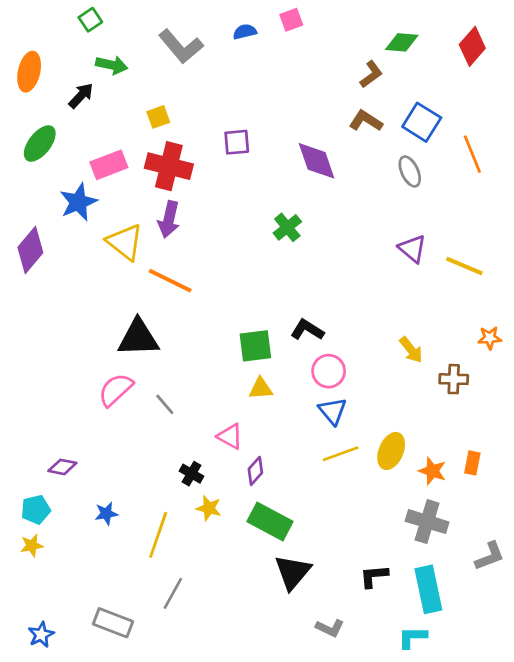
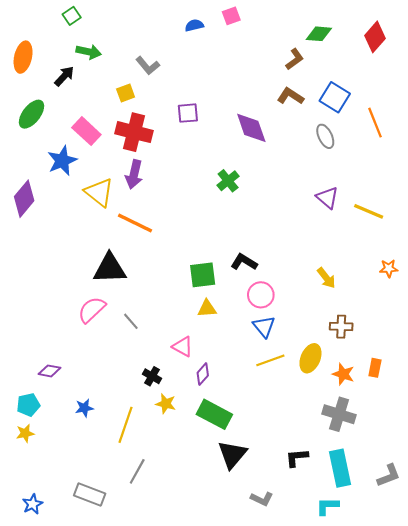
gray L-shape: (181, 46) -> (148, 66), moved, size x0.7
pink rectangle: (109, 165) -> (86, 131), turned 64
brown cross: (454, 379) -> (341, 327), moved
gray L-shape: (490, 556) -> (389, 476), moved

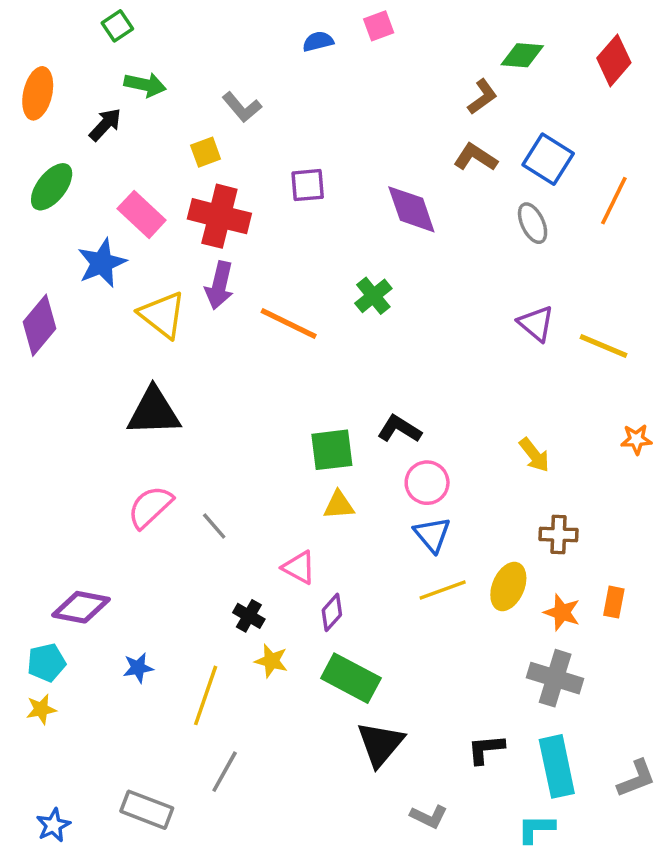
orange line: (375, 123) -> (614, 201), turned 48
orange line: (135, 223) -> (289, 323), moved
black triangle: (110, 268) -> (154, 412), moved
purple diamond: (49, 371) -> (81, 607), size x1.5

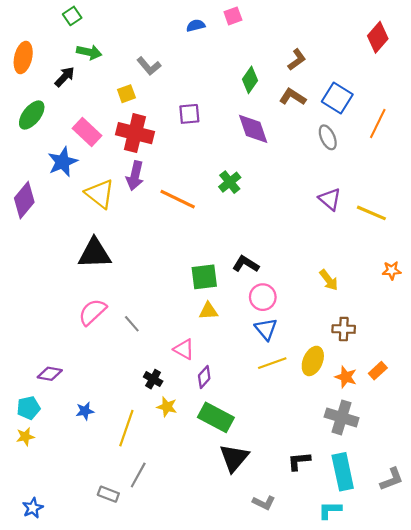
green diamond: (522, 55) -> (250, 80), moved, turned -60
orange rectangle: (614, 602) -> (378, 371), turned 36
purple diamond: (81, 607) -> (50, 374), size x0.7
gray rectangle: (147, 810) -> (108, 494), moved, size x0.7

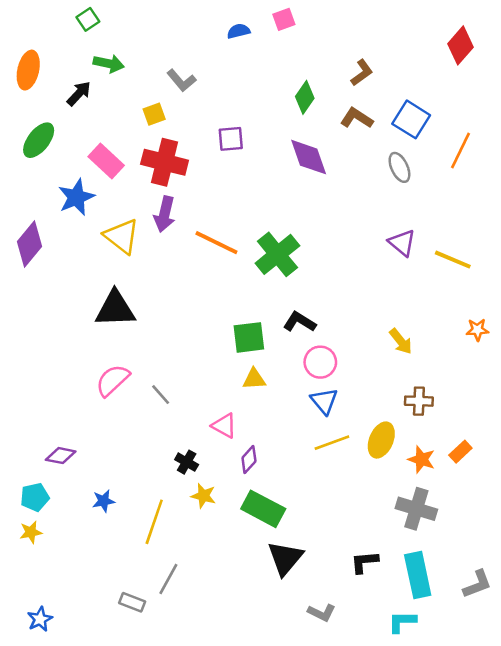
green cross: (230, 182) -> (277, 254), moved, size x1.6

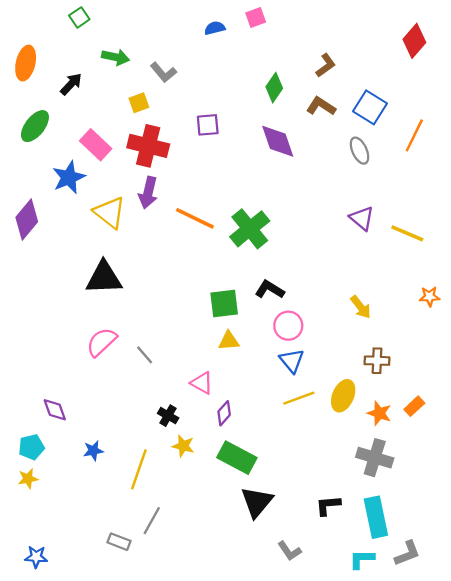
green arrow: (109, 64) -> (115, 57), moved
purple diamond: (61, 456) -> (55, 410), turned 60
gray L-shape: (477, 584) -> (407, 553), moved
gray L-shape: (322, 613) -> (289, 551), turned 30
blue star: (40, 619) -> (36, 557), turned 30

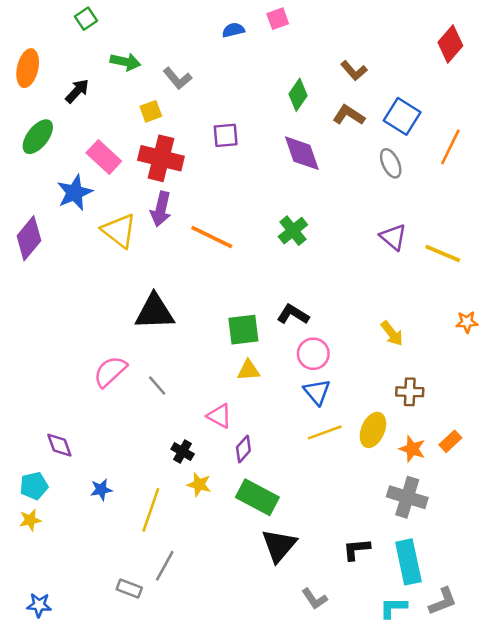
brown L-shape: (326, 65) -> (354, 71), turned 85
green cross: (250, 229) -> (293, 231), moved, size x0.7
black triangle: (104, 278) -> (155, 312), moved

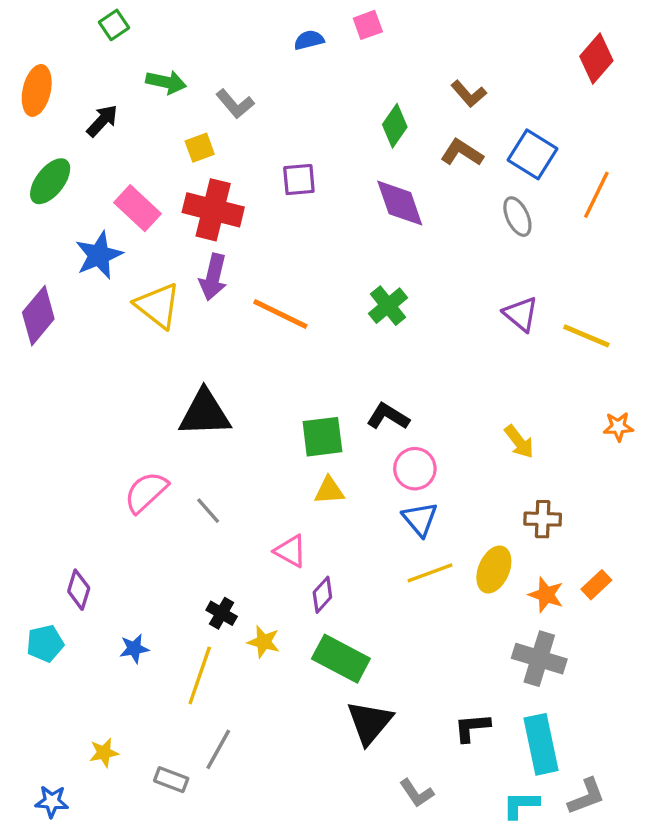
purple diamond: (59, 445) -> (79, 590), turned 36
black cross: (183, 452) -> (222, 613), moved
yellow star: (30, 520) -> (104, 753), moved

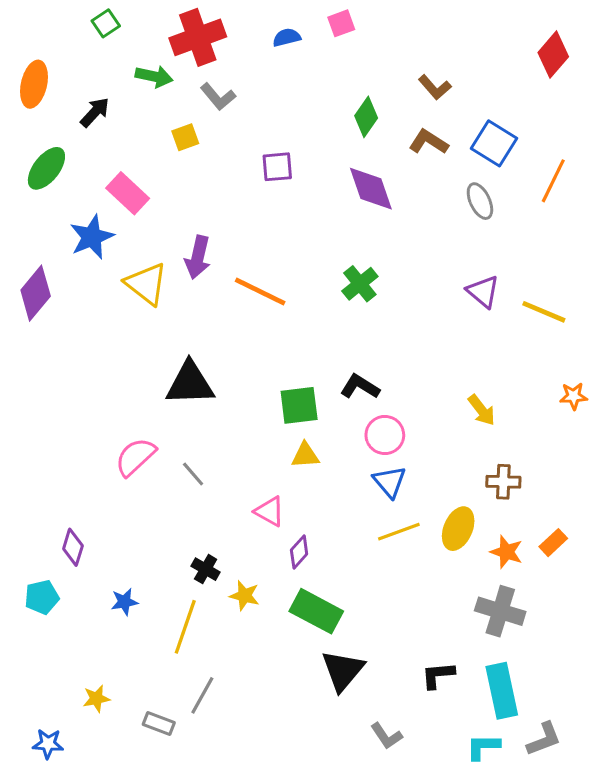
red cross: (213, 210) -> (198, 37), moved, turned -34

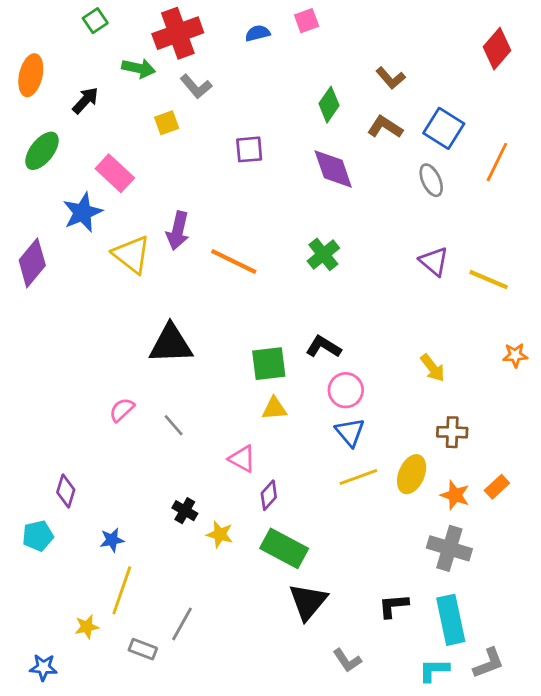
pink semicircle: (135, 457) -> (122, 410), size x0.7
yellow line: (185, 627) -> (122, 590), moved

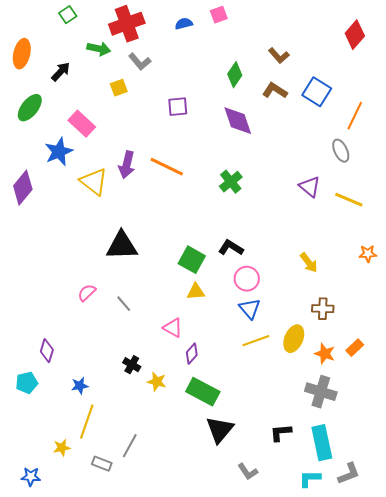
gray ellipse: (431, 180) -> (341, 151), moved
orange line: (234, 261) -> (167, 167), moved
green square: (269, 364) -> (192, 260), turned 36

